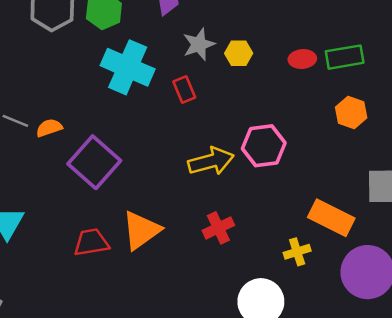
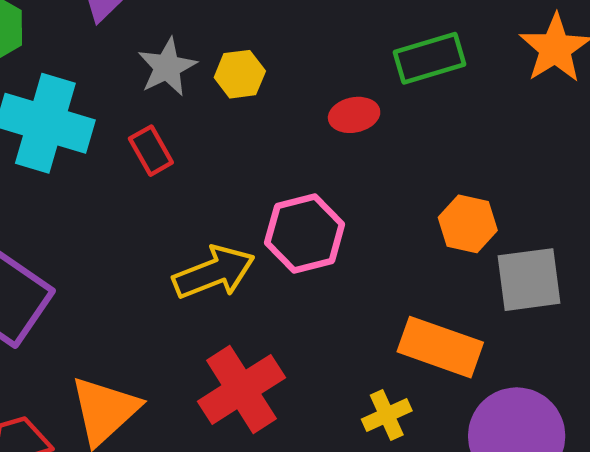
red ellipse: (302, 59) -> (354, 115), moved
orange hexagon: (351, 112) -> (468, 224), moved
red cross: (218, 228) -> (241, 389), size x1.5

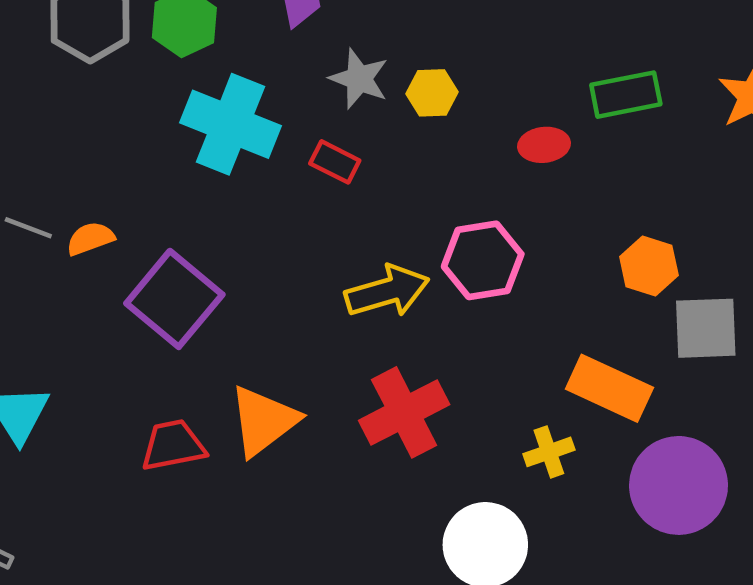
gray star: (167, 67) -> (359, 79), turned -30
red rectangle: (151, 151) -> (335, 162), turned -39

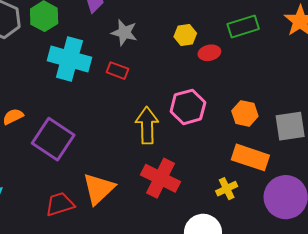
yellow hexagon: (432, 93) -> (185, 35), moved
orange hexagon: (649, 266) -> (245, 113), moved
yellow arrow: (387, 291) -> (147, 125), turned -69
red cross: (404, 412) -> (161, 178), turned -30

